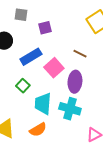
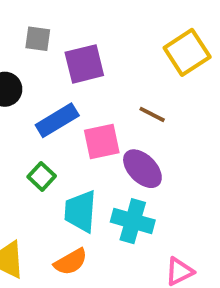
purple square: (45, 28) -> (84, 64), size x1.5
pink square: (54, 68) -> (102, 142), turned 30
purple ellipse: (75, 82) -> (142, 169), turned -50

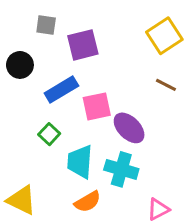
brown line: (152, 114) -> (166, 85), moved
orange semicircle: (71, 262) -> (88, 202), moved

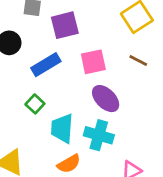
pink square: (97, 106) -> (93, 62), moved

